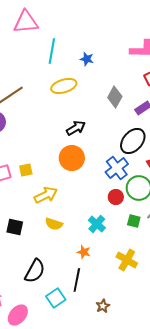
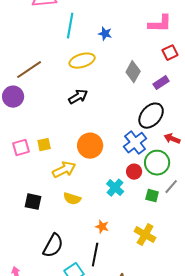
black arrow: (76, 128) -> (78, 97), moved
orange circle: (72, 158) -> (90, 146), moved
cyan cross: (97, 224) -> (115, 188), moved

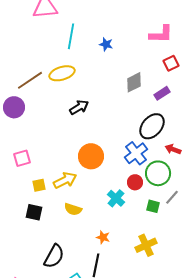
yellow ellipse: (82, 61) -> (62, 73), moved
gray diamond: (133, 72) -> (134, 82), turned 35
yellow square: (44, 145) -> (39, 185), moved
yellow cross: (145, 235) -> (146, 245), turned 35

